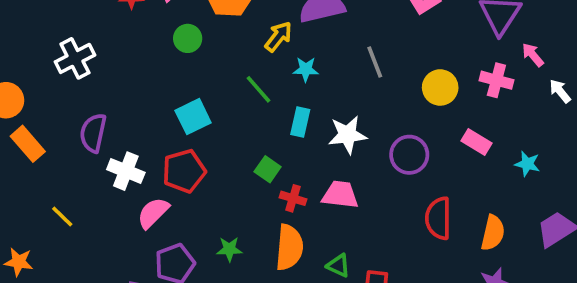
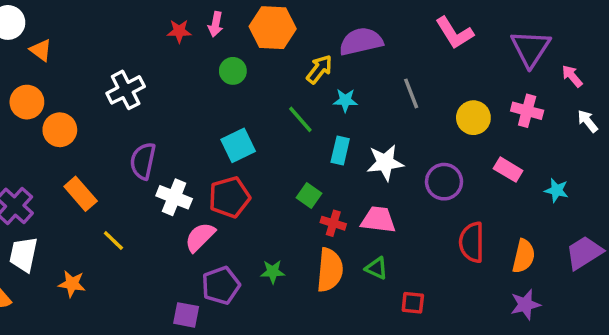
pink arrow: (533, 55) -> (572, 76), moved
orange rectangle: (28, 144) -> (81, 194), moved
green triangle: (338, 266) -> (377, 268), moved

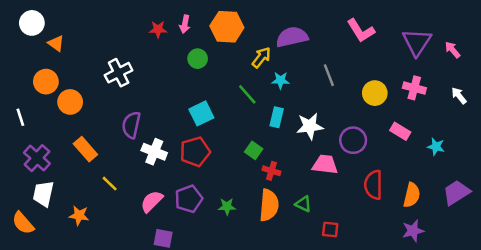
pink arrow: (572, 76) -> (453, 50), moved
pink trapezoid: (378, 220) -> (325, 164), moved
pink semicircle: (200, 237) -> (152, 201), moved
purple pentagon: (221, 286) -> (189, 199), moved

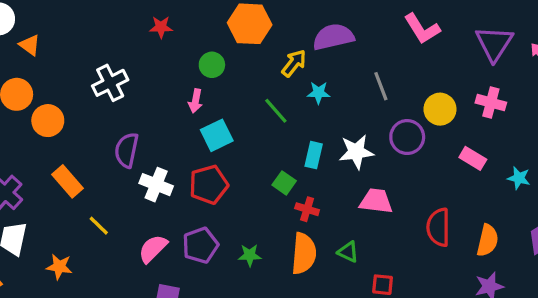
pink arrow: (185, 24) -> (195, 101), moved
cyan rectangle: (277, 117) -> (314, 155), moved
purple circle: (353, 140) -> (407, 137), moved

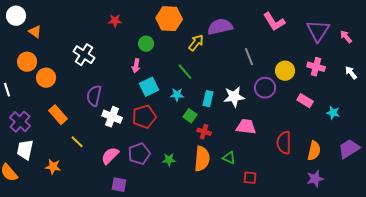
white cross: (110, 83) -> (84, 55), turned -30
cyan star: (319, 93) -> (177, 95), moved

